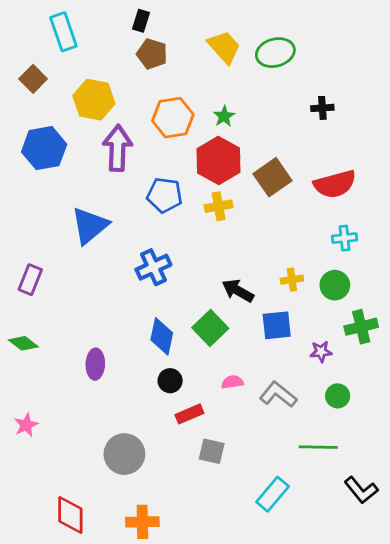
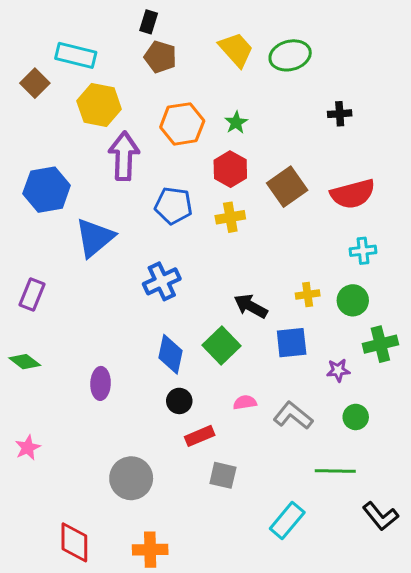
cyan rectangle: (63, 32) -> (76, 55), moved, turned -57
blue hexagon: (44, 148) -> (47, 190), moved
red hexagon: (219, 161) -> (230, 169), size x0.7

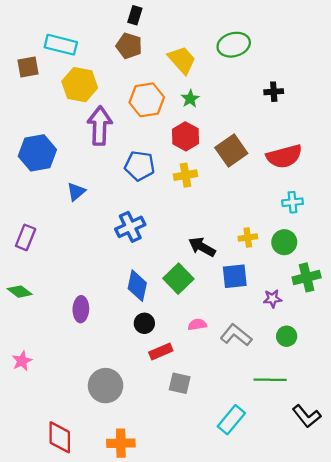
black rectangle: (149, 22) -> (135, 15), moved
yellow trapezoid: (236, 50) -> (182, 60), moved
brown square: (35, 83) -> (28, 67), turned 35
blue triangle: (95, 238) -> (76, 192), size x0.6

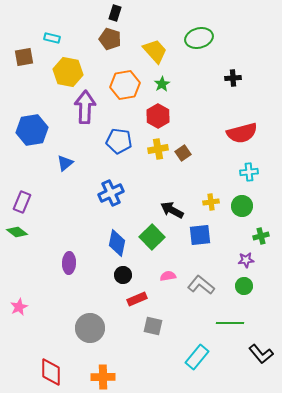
cyan rectangle: (61, 45) -> (52, 38), size x0.6
brown square: (231, 150) -> (183, 153), moved, size x0.6
green cross: (307, 277) -> (261, 236), size x0.7
green diamond: (20, 292) -> (17, 232), moved
purple star: (272, 299) -> (246, 260), moved

